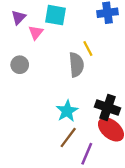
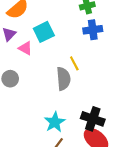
cyan square: (56, 15) -> (44, 32), turned -36
pink triangle: (36, 32) -> (25, 48), turned -40

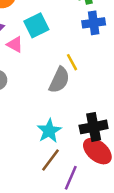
gray semicircle: (63, 79) -> (59, 80), turned 30
black cross: (93, 119) -> (94, 127), turned -30

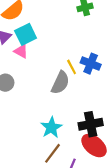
blue cross: (94, 23) -> (91, 64), moved, turned 30
cyan square: (36, 25) -> (26, 34), moved

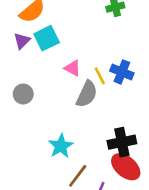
pink triangle: (21, 51) -> (73, 68), moved
cyan star: (51, 128) -> (61, 146), moved

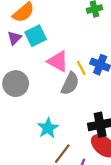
pink triangle: (73, 68) -> (58, 61), size x1.5
gray circle: (23, 94) -> (16, 84), size x1.5

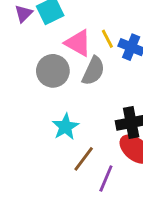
yellow line: (81, 68) -> (107, 39), moved
gray circle: (16, 84) -> (53, 71), moved

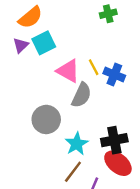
gray circle: (53, 71) -> (46, 119), moved
cyan star: (65, 127) -> (77, 144), moved

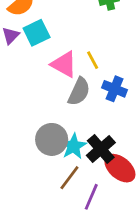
blue cross: (114, 74) -> (115, 89), moved
gray circle: (46, 119) -> (52, 139), moved
black cross: (114, 140) -> (101, 149), moved, turned -30

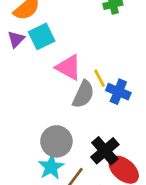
yellow line: (93, 60) -> (99, 78), moved
cyan star: (73, 146) -> (51, 167), moved

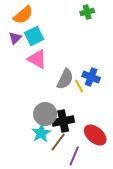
pink triangle: (69, 67) -> (37, 59), moved
yellow line: (99, 78) -> (79, 86), moved
black cross: (105, 151) -> (63, 121), moved, turned 30

